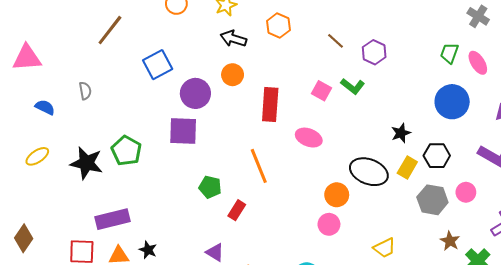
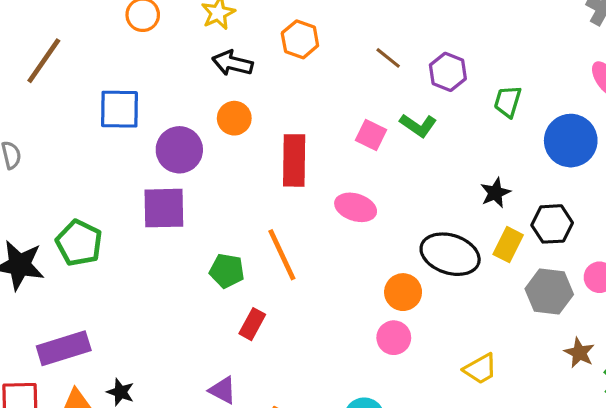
green trapezoid: (449, 53) -> (508, 102), moved
blue square: (158, 65) -> (119, 109), turned 32
green pentagon: (210, 187) -> (227, 271), moved

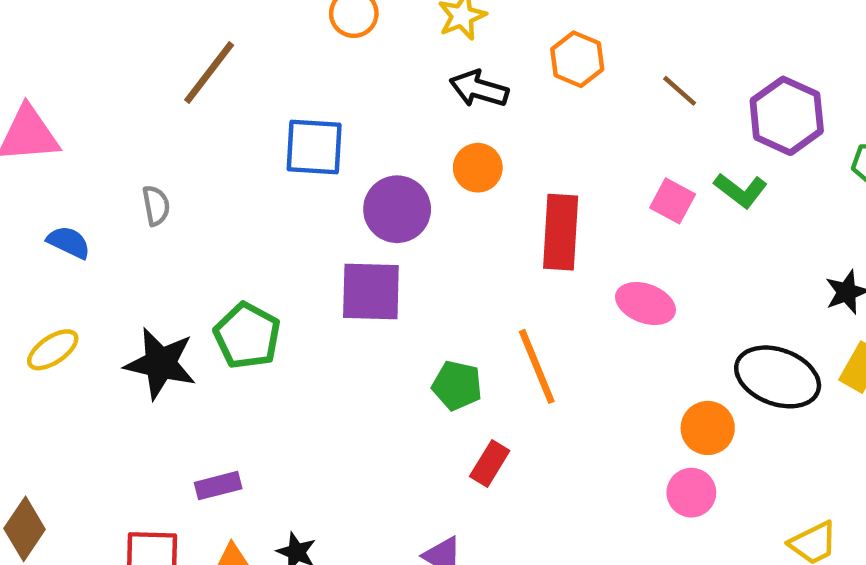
brown line: (388, 58) -> (680, 91), moved
purple hexagon: (448, 72) -> (787, 116), size x1.4
purple rectangle: (64, 348) -> (218, 486), size x0.6

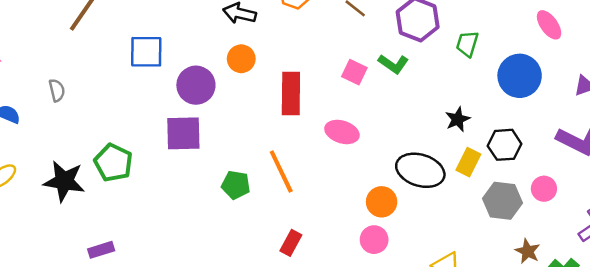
red rectangle: (490, 464) -> (291, 243), moved

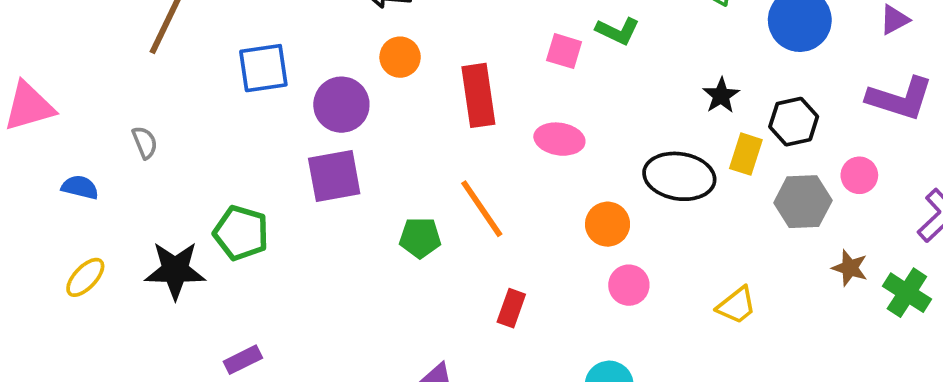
orange circle: (382, 202) -> (608, 224), moved

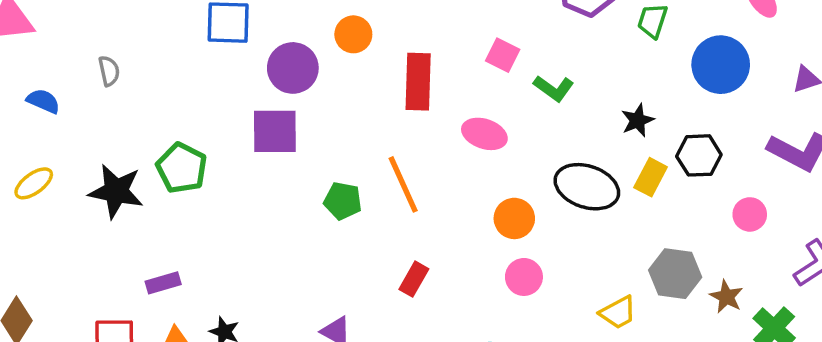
green L-shape: (618, 31) -> (554, 88), moved
gray hexagon: (803, 202) -> (675, 274), moved

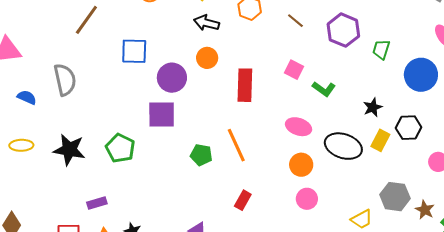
gray semicircle: (109, 71) -> (65, 80), size x1.8
pink ellipse: (484, 134) -> (299, 127), moved
green pentagon: (182, 168) -> (120, 148), moved
yellow ellipse: (34, 183) -> (21, 145), turned 35

